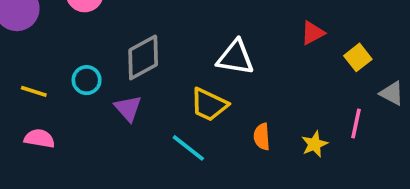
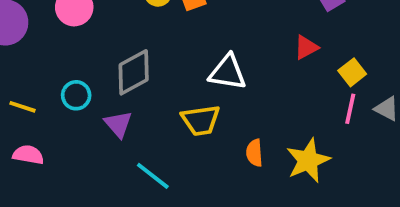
yellow trapezoid: (209, 105) -> (201, 120), turned -33
pink line: (356, 123) -> (350, 109), moved
yellow star: (315, 144) -> (308, 160), size x1.6
cyan line: (188, 148) -> (153, 176), moved

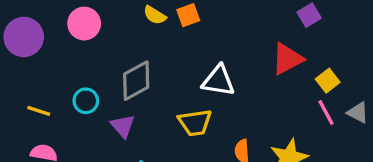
red triangle: (306, 47) -> (287, 59), size x1.5
pink line: (350, 109) -> (326, 113), turned -40

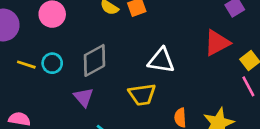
cyan circle: (86, 101) -> (52, 63), moved
yellow line: (39, 111) -> (26, 65), moved

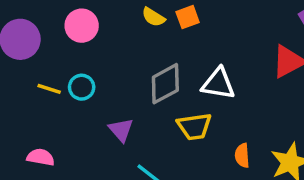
gray diamond: (94, 60) -> (165, 84), moved

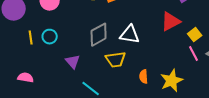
yellow line: (49, 89) -> (31, 38), turned 64

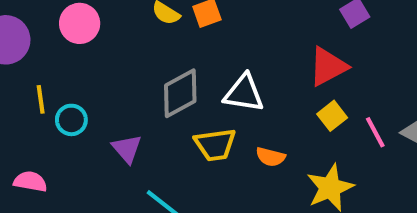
yellow square: (195, 35) -> (332, 116), moved
cyan circle: (50, 37) -> (71, 120), moved
orange semicircle: (144, 77) -> (271, 157), moved, turned -72

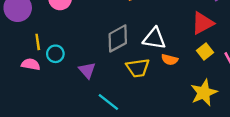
orange semicircle: (271, 157) -> (170, 60), moved
pink semicircle: (30, 182) -> (31, 64), moved

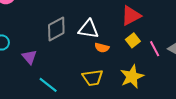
yellow trapezoid: (138, 68) -> (93, 78), moved

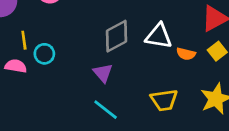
orange semicircle: (102, 48) -> (186, 54), moved
purple triangle: (29, 57) -> (103, 73), moved

